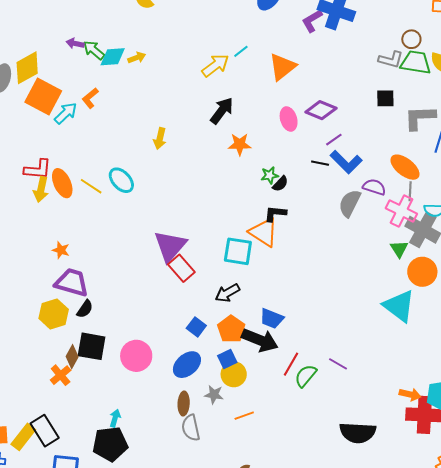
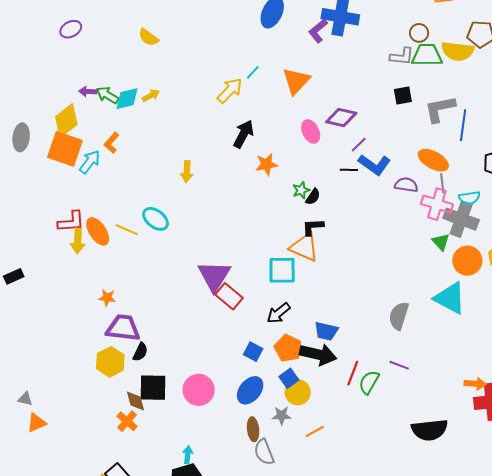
yellow diamond: (27, 68) -> (66, 120), moved
gray semicircle: (350, 203) -> (399, 316), moved
brown diamond: (72, 357) -> (135, 401), turned -35

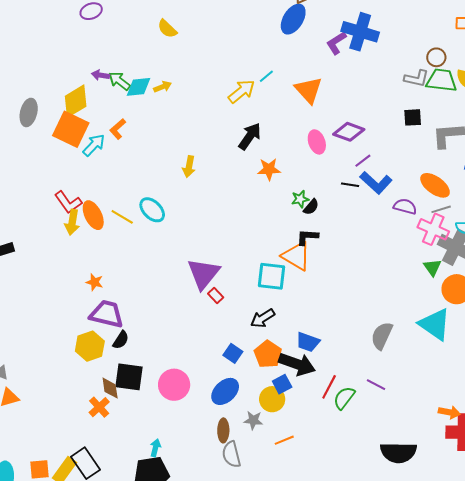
orange triangle: (296, 81) -> (309, 90), turned -32
gray line: (442, 183) -> (441, 209), turned 72
red L-shape: (71, 222) -> (68, 202), turned 52
red rectangle: (229, 296) -> (216, 295), size x0.6
blue square: (289, 378) -> (282, 384), moved

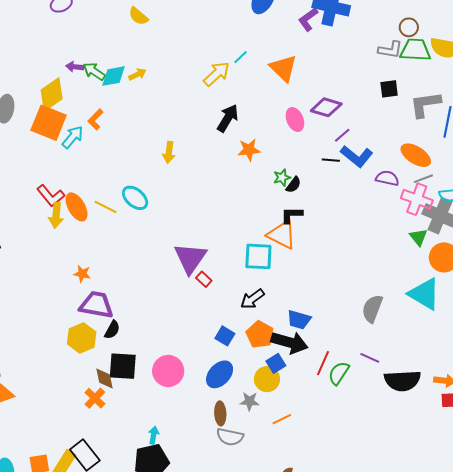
black semicircle: (398, 453) -> (402, 381), moved
gray semicircle: (231, 454) -> (230, 437), turned -60

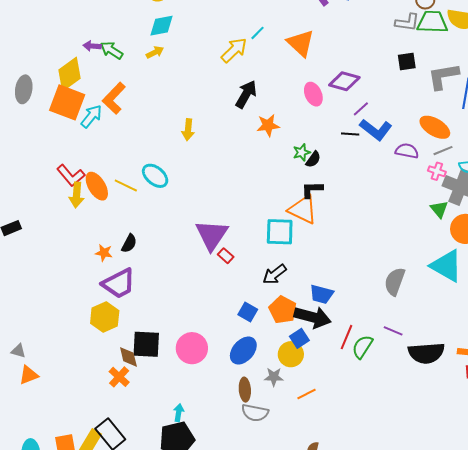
cyan diamond: (113, 76) -> (162, 26), moved
orange L-shape: (95, 119) -> (114, 98), size x1.5
pink cross: (417, 199) -> (437, 171), size x0.6
purple trapezoid: (96, 305) -> (119, 284), turned 144
black semicircle: (112, 330) -> (129, 243), moved

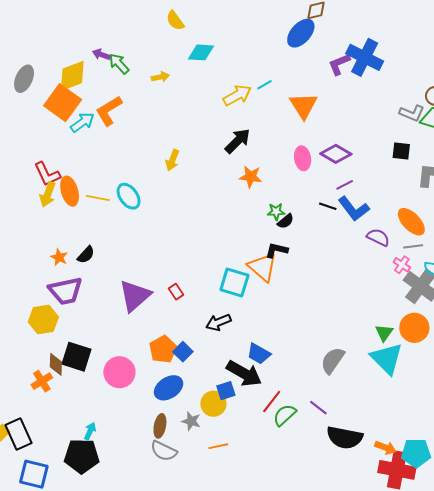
cyan diamond: (162, 26) -> (201, 52), moved
yellow line: (126, 185) -> (98, 198), turned -30
green triangle: (439, 209) -> (384, 333), moved
purple triangle: (212, 235) -> (135, 296), moved
orange pentagon: (283, 310) -> (163, 349), moved

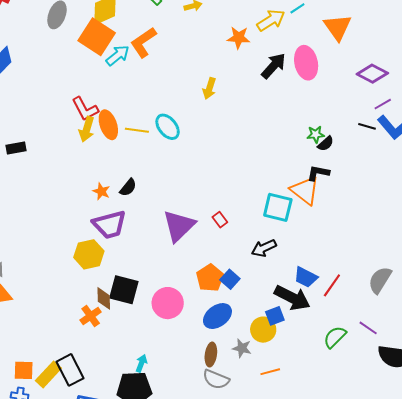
pink ellipse: (303, 158) -> (306, 63), moved, size x1.4
orange star: (251, 177) -> (239, 38), moved
red line: (272, 402) -> (332, 285), moved

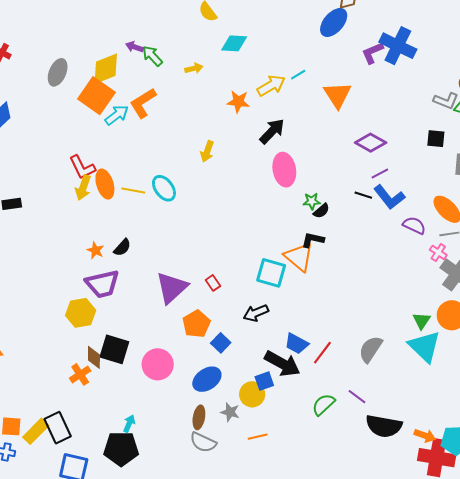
pink ellipse: (306, 63) -> (284, 170), moved
orange pentagon: (210, 278) -> (196, 324), moved

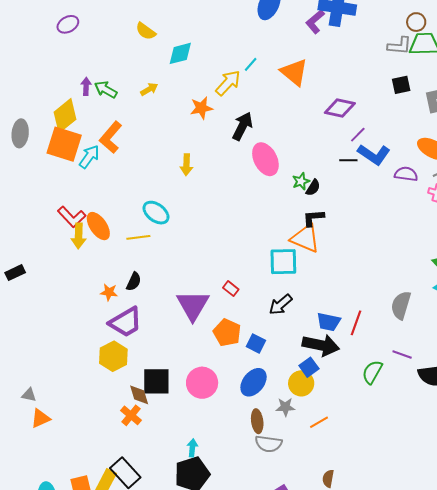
purple arrow: (134, 47) -> (86, 86), turned 90
yellow line: (133, 190) -> (138, 237), moved

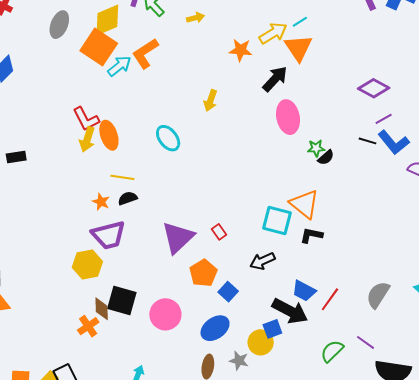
orange triangle: (294, 72) -> (298, 48), moved
black L-shape: (313, 218) -> (311, 235), moved
yellow line: (138, 237) -> (122, 177), moved
black semicircle: (134, 282) -> (128, 198), turned -150

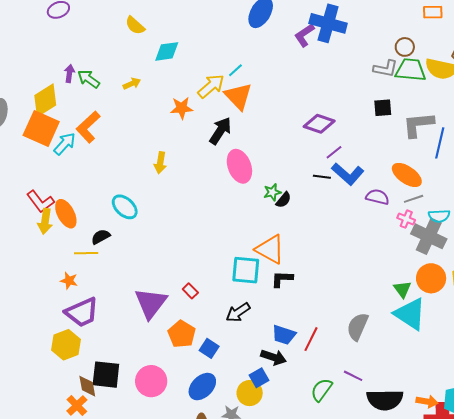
black semicircle: (128, 198) -> (101, 237), moved
black arrow: (290, 311) -> (273, 357), size x0.7

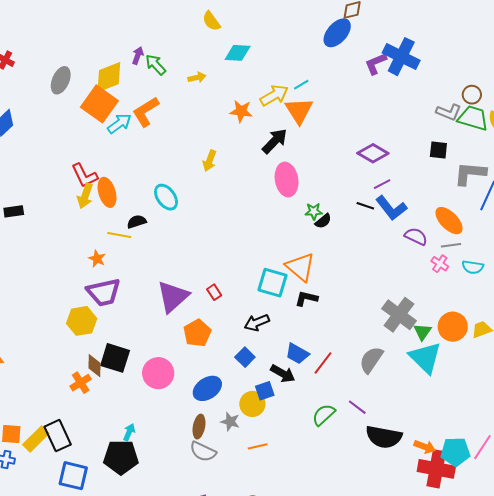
gray cross: (429, 236) -> (399, 315), moved
blue square: (209, 348) -> (245, 357), moved

